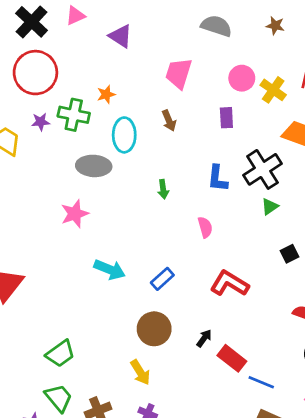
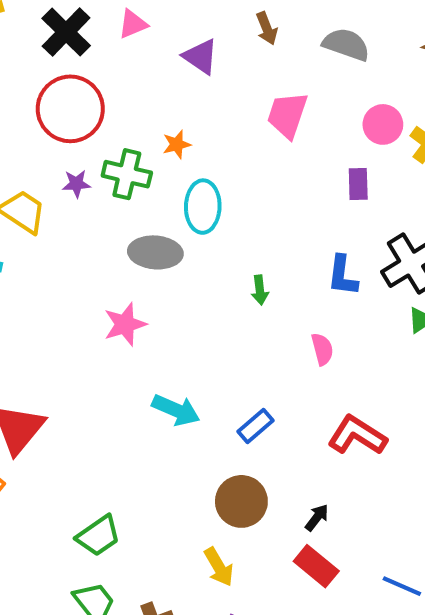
brown arrow: (169, 121) -> (267, 28), moved
red rectangle: (232, 358) -> (316, 566), moved

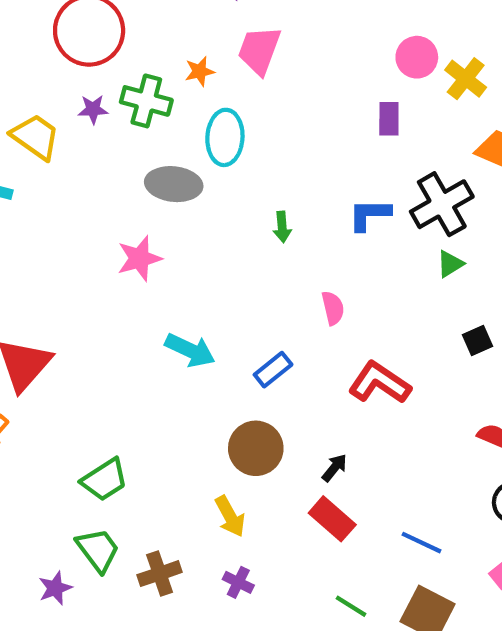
pink trapezoid: (287, 115) -> (259, 50), moved
blue L-shape: (343, 276) -> (369, 215), turned 81
pink semicircle: (322, 349) -> (333, 308), moved

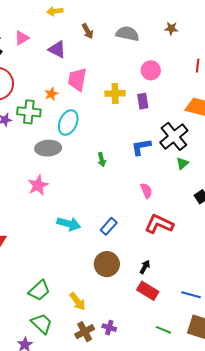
yellow cross: (466, 79) -> (115, 93), moved, turned -30
cyan ellipse: (225, 137) -> (68, 123), turned 30
pink semicircle: (333, 308) -> (146, 191), moved
yellow arrow: (230, 516) -> (78, 301), moved
brown cross: (160, 574) -> (85, 332), moved

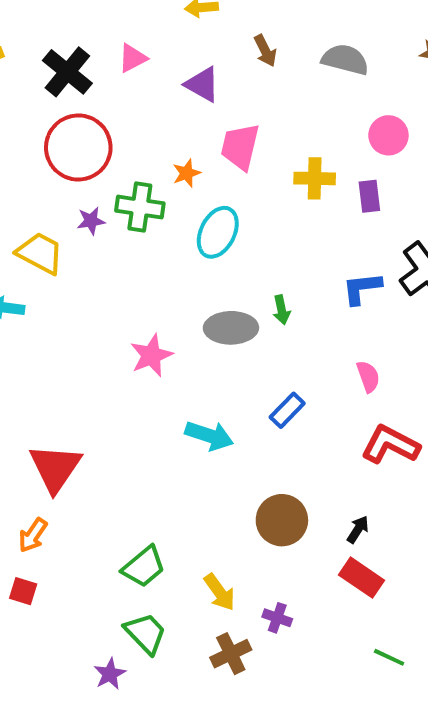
gray ellipse: (48, 148) -> (231, 328), moved
blue rectangle: (109, 226) -> (287, 410), moved
purple cross: (109, 328) -> (277, 618), moved

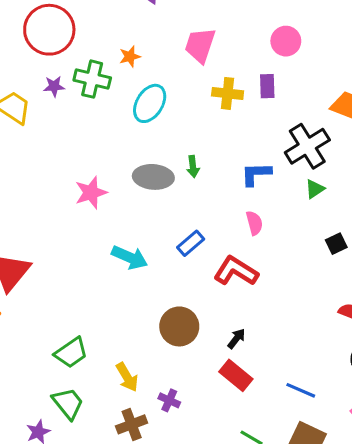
pink trapezoid: (240, 147) -> (200, 45), moved
yellow cross: (315, 178) -> (228, 93), moved
blue L-shape: (362, 288) -> (256, 174), moved
red L-shape: (390, 445) -> (236, 271), moved

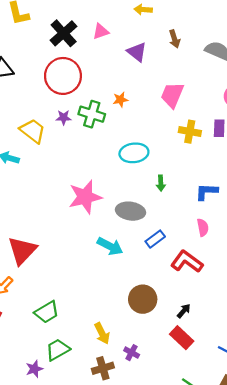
cyan ellipse: (150, 103) -> (134, 153), moved, turned 48
gray ellipse: (153, 177) -> (131, 211), moved
pink star: (91, 193) -> (85, 197), size x1.4
green trapezoid: (71, 353) -> (47, 312), moved
green trapezoid: (68, 403) -> (58, 350), turned -85

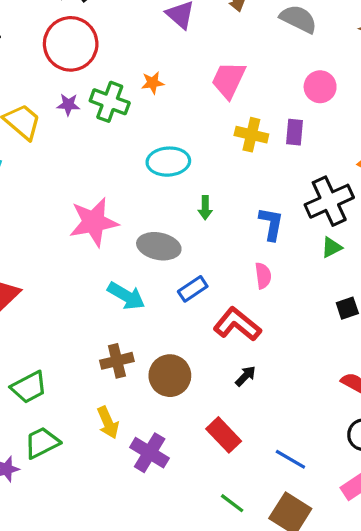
blue L-shape: (206, 192) -> (271, 224), turned 95
black arrow: (184, 311) -> (246, 376), moved
purple cross: (132, 353) -> (150, 453), size x1.6
brown cross: (103, 368) -> (117, 361), moved

